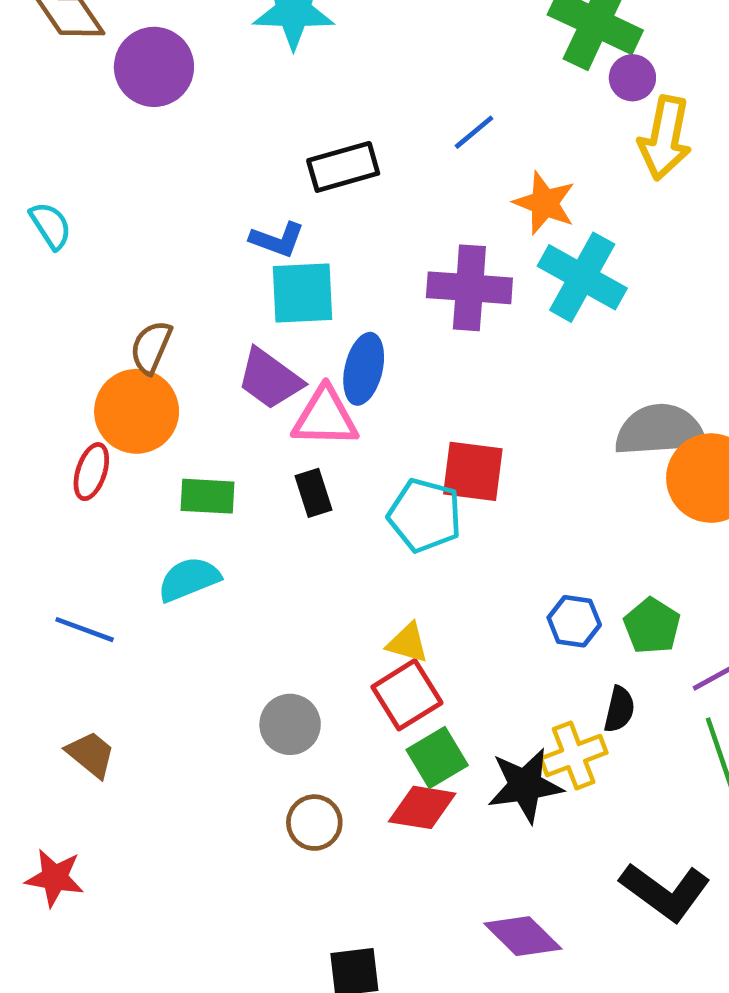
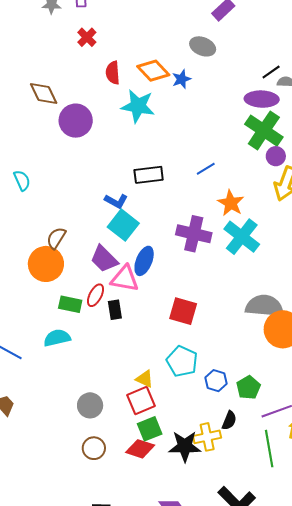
cyan square: (302, 293) -> (123, 225), turned 32
red ellipse: (91, 472) -> (96, 295), moved
cyan pentagon: (425, 515) -> (182, 361), moved

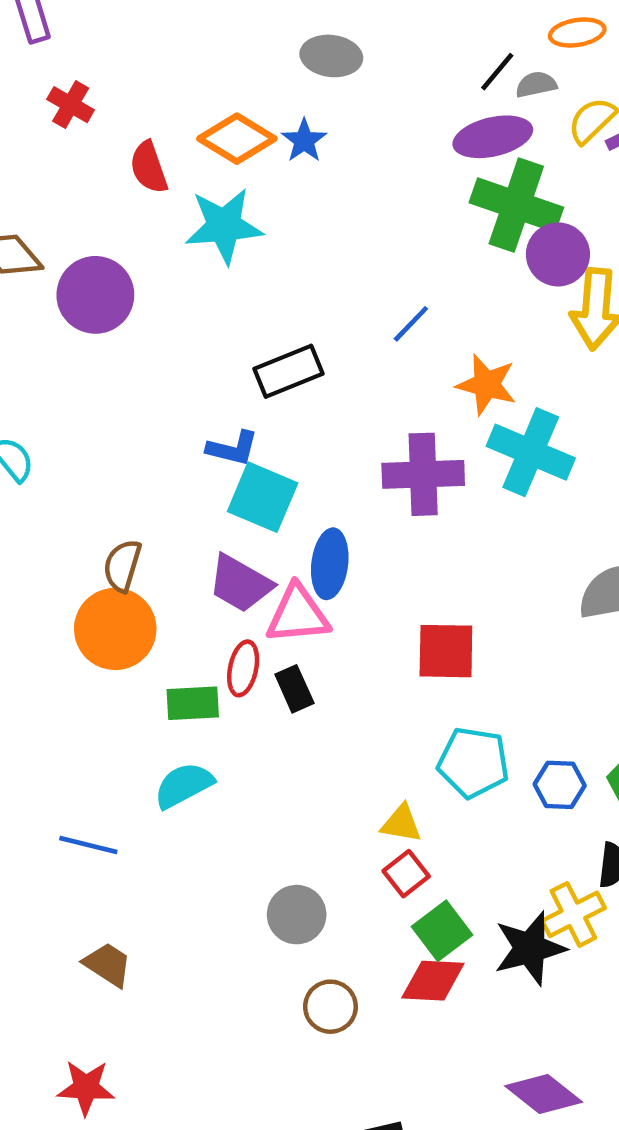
purple circle: (276, 156) -> (558, 254), size x1.4
red square: (141, 401) -> (406, 874), size x0.7

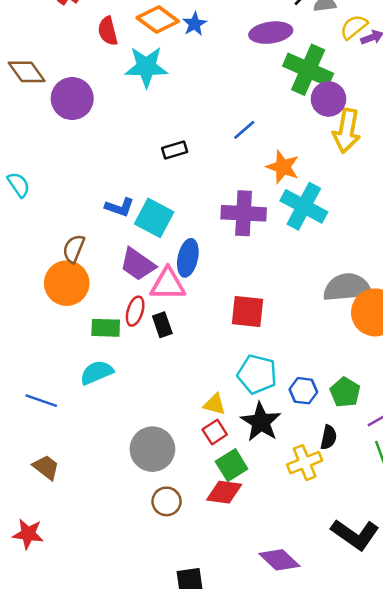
purple ellipse: (493, 137) -> (271, 33), moved
black rectangle: (288, 371) -> (175, 150), size x0.7
blue L-shape: (233, 448) -> (120, 207), moved
gray circle: (297, 915) -> (152, 449), size x1.4
black star: (530, 948) -> (261, 422), moved, turned -30

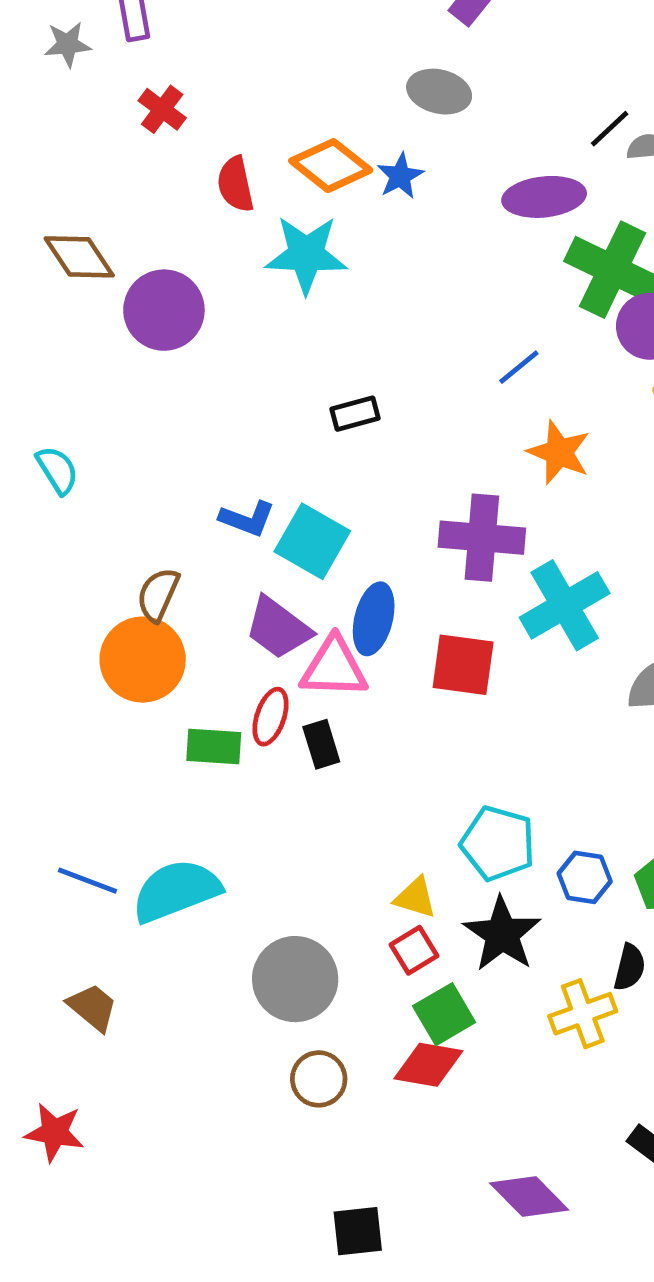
blue line: (244, 130) -> (519, 367), moved
cyan cross: (304, 206) -> (565, 605), moved, turned 30
red square: (247, 312) -> (463, 665), moved
cyan semicircle: (97, 372) -> (176, 891), moved, size x1.4

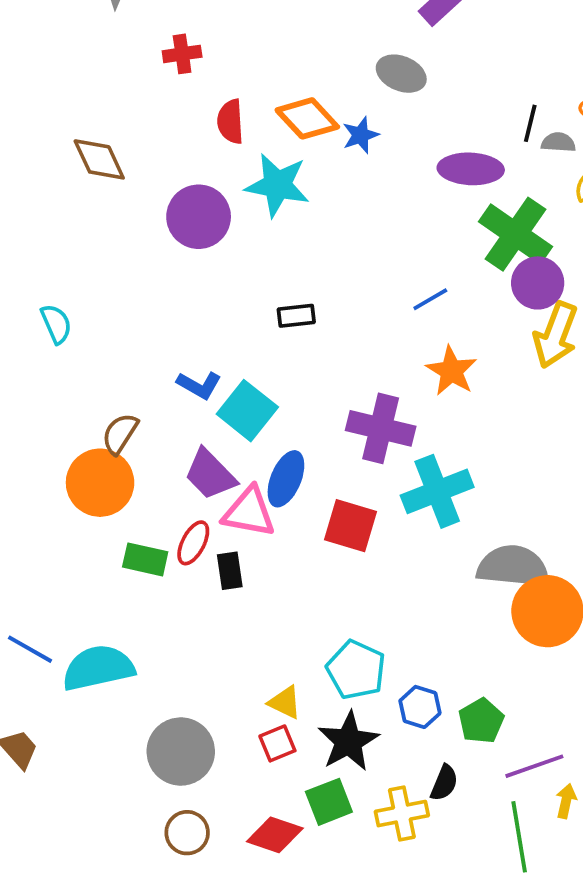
red cross: (162, 109) -> (182, 54), turned 36
black line: (610, 129) -> (530, 123), turned -42
purple circle: (164, 310) -> (199, 217), moved
green square: (444, 1014) -> (329, 802), moved

